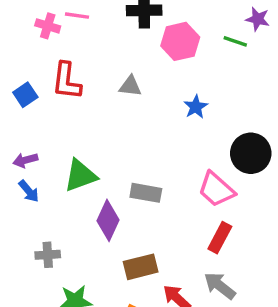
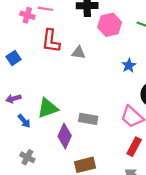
red L-shape: (67, 81) -> (51, 41), moved
blue star: (196, 107) -> (129, 65), moved
blue arrow: (29, 191) -> (24, 121), moved
gray cross: (48, 255) -> (27, 157), turned 32

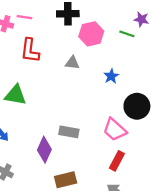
gray triangle: (79, 53) -> (72, 63), moved
green triangle: (48, 108) -> (15, 95), moved, turned 30

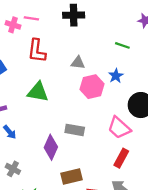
pink hexagon: (91, 34) -> (92, 87), moved
green line: (127, 34) -> (122, 45), moved
green triangle: (15, 95) -> (38, 92), moved

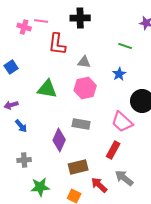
red L-shape: (37, 51) -> (57, 44), moved
pink hexagon: (92, 87) -> (85, 88), moved
red rectangle: (121, 158) -> (113, 150), moved
gray cross: (13, 169) -> (24, 160), turned -32

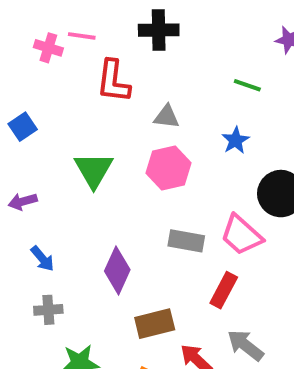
green triangle: (47, 89) -> (94, 170), turned 50
gray rectangle: (81, 124) -> (186, 241), moved
blue arrow: (21, 126) -> (42, 259), moved

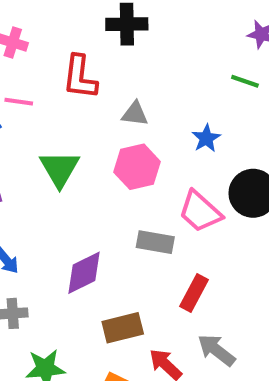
pink line: (82, 36) -> (19, 102), moved
green line: (247, 85) -> (245, 81), moved
pink trapezoid: (241, 235) -> (200, 212), moved
purple diamond: (117, 270) -> (84, 273), turned 39

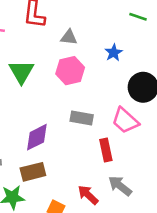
pink trapezoid: (200, 212) -> (125, 121), moved
red rectangle: (194, 293) -> (106, 150), turned -40
brown rectangle: (123, 328) -> (33, 172), moved

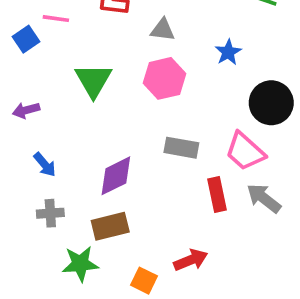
gray arrow: (120, 186) -> (264, 198), moved
red arrow: (88, 195) -> (191, 260), turned 115

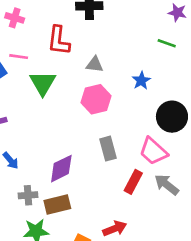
green triangle: (93, 80) -> (43, 83), moved
gray rectangle: (181, 148) -> (108, 149), turned 65
red rectangle: (217, 195) -> (133, 182), turned 40
gray cross: (50, 213) -> (28, 195), moved

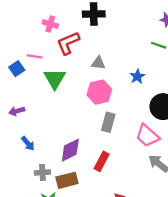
pink cross: (15, 18) -> (50, 24), moved
red L-shape: (59, 41) -> (68, 43), turned 60
gray rectangle: (108, 149) -> (108, 122), moved, turned 30
red rectangle: (133, 182) -> (102, 161), moved

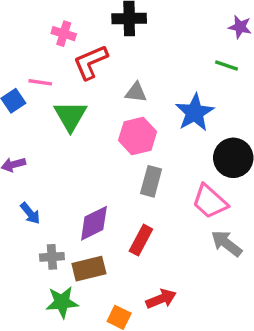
blue star: (137, 76) -> (195, 113), size x1.6

